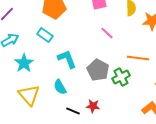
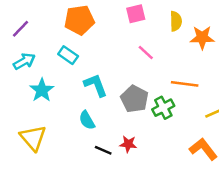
yellow triangle: (29, 95) -> (33, 138), moved

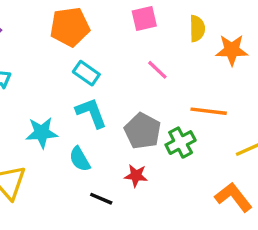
cyan rectangle: (68, 55) -> (86, 73), moved
cyan star: (42, 90) -> (42, 133), moved, turned 30
red star: (128, 144) -> (136, 176), moved

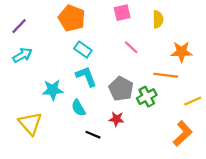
orange pentagon: (70, 27) -> (72, 18), turned 30
orange star: (232, 50) -> (181, 52), moved
orange L-shape: (233, 197) -> (183, 134), turned 85

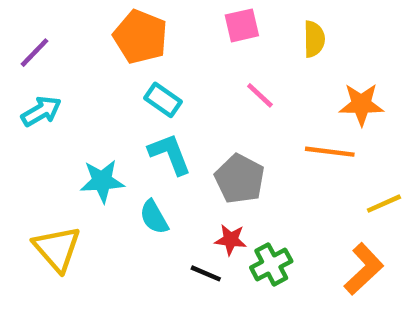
green cross: (147, 97) -> (271, 264), moved
black line: (93, 135) -> (206, 273), moved

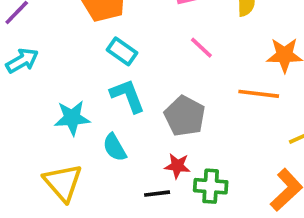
yellow triangle: (57, 249) -> (63, 183), moved
green cross: (271, 264) -> (211, 186), turned 32
black line: (206, 273) -> (157, 194), turned -30

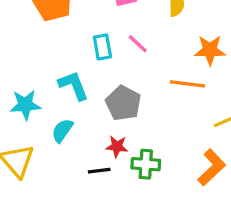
cyan rectangle: (122, 51) -> (102, 47), moved, turned 45
cyan semicircle: (115, 147) -> (62, 130), turned 65

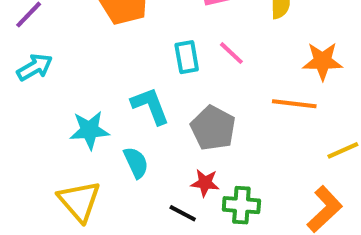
cyan semicircle: (62, 130) -> (136, 163), turned 120
black line: (99, 171) -> (183, 213), turned 35

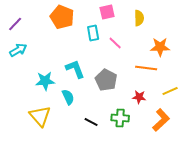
cyan rectangle: (187, 57) -> (93, 33), moved
red star: (205, 183) -> (139, 97), moved

